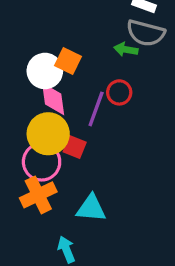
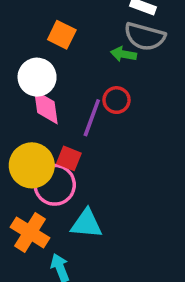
orange square: (68, 61) -> (62, 35), moved
yellow circle: (48, 134) -> (32, 165), moved
pink circle: (42, 162) -> (55, 185), moved
orange cross: (38, 195) -> (30, 232), moved, turned -32

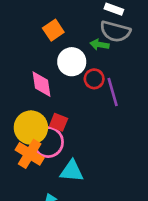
orange square: (62, 35) -> (53, 30), turned 30
white circle: (37, 77) -> (72, 62), moved
purple line: (92, 118) -> (113, 92), moved, turned -36
orange cross: (30, 232) -> (30, 154), moved

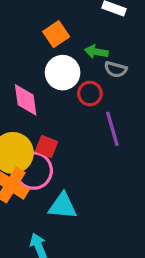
orange square: (53, 30) -> (56, 34), moved
gray semicircle: (115, 31) -> (116, 69), moved, size x0.6
purple line: (113, 92) -> (112, 129), moved

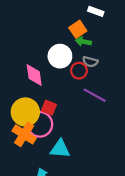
orange square: (56, 34) -> (78, 29), moved
gray semicircle: (116, 69) -> (90, 62), moved
purple line: (112, 129) -> (95, 95), turned -45

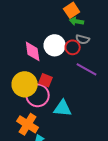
white circle: (60, 56) -> (55, 45), moved
orange cross: (24, 134) -> (28, 124), moved
cyan triangle: (60, 149) -> (63, 108), moved

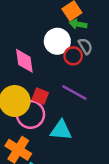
gray semicircle: (83, 39) -> (85, 46), turned -136
white circle: (55, 45) -> (57, 41), moved
purple line: (87, 69) -> (74, 92), moved

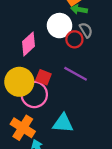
pink diamond: (24, 61) -> (28, 44), turned 55
cyan triangle: (61, 130) -> (63, 123), moved

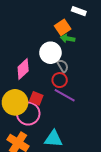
gray semicircle: (86, 30) -> (63, 66), moved
red circle: (74, 39) -> (60, 80), moved

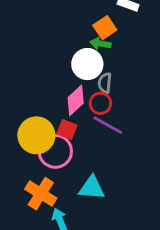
green arrow: (68, 39) -> (100, 44), moved
gray semicircle: (63, 66) -> (105, 83), turned -144
pink diamond: (23, 69) -> (76, 100), moved

